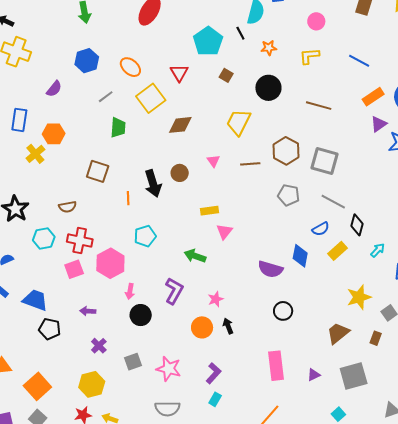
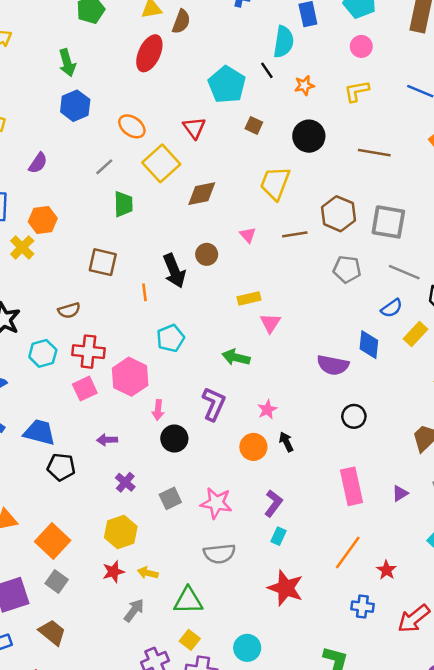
blue hexagon: (87, 61) -> (75, 106), moved

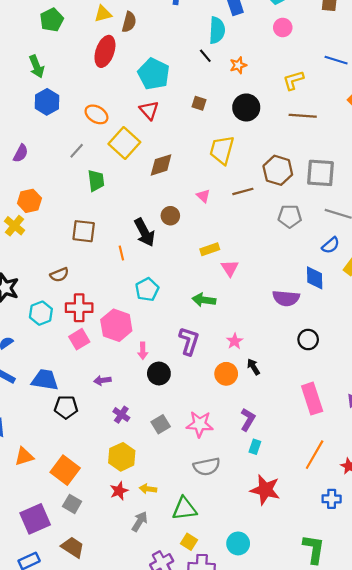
cyan pentagon: (227, 85) -> (154, 74), moved
yellow L-shape: (357, 91) -> (293, 80), moved

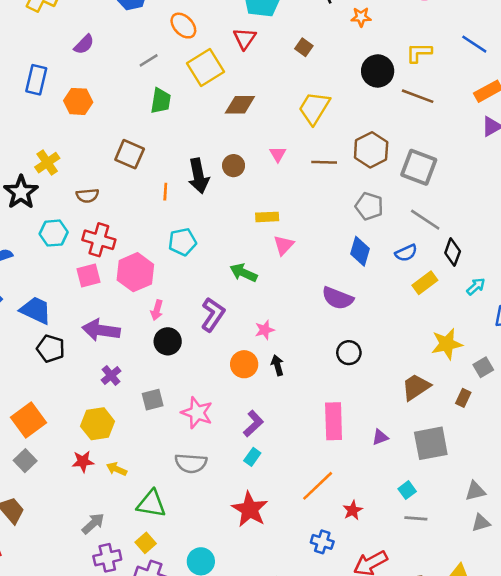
black circle: (246, 107) -> (378, 71), moved
yellow cross: (15, 226) -> (47, 163), moved
blue diamond: (315, 278) -> (360, 251), moved
purple arrow: (102, 380) -> (101, 330), size x1.8
gray arrow: (140, 522) -> (93, 524), moved

